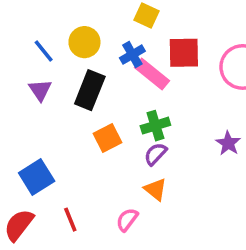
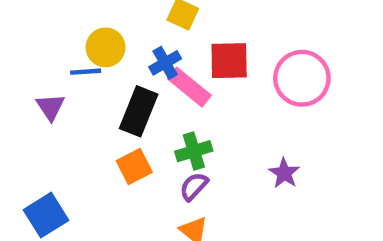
blue line: (44, 51) -> (86, 72), moved, turned -55
black rectangle: (90, 90) -> (139, 111), moved

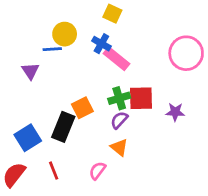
red square: (229, 61) -> (141, 98), moved
blue cross: (165, 63) -> (101, 44), turned -30
black rectangle: (139, 111) -> (63, 127), moved
purple star: (284, 173) -> (175, 112), turned -30

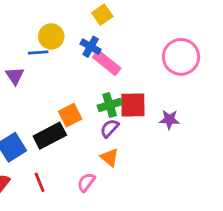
yellow square: (112, 14) -> (102, 15), turned 30
black rectangle: (63, 127) -> (50, 136), turned 40

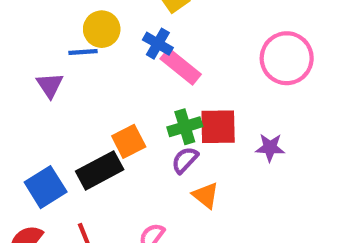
orange triangle: (110, 157) -> (206, 195), moved

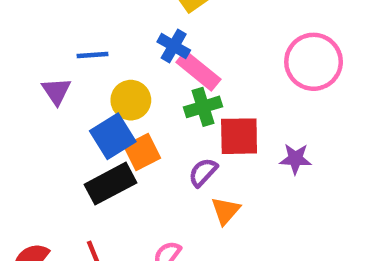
yellow circle: (102, 29) -> (131, 100), moved
green cross: (185, 127) -> (203, 107), moved
blue square: (46, 187) -> (113, 136), moved
orange triangle: (206, 195) -> (226, 211), turned 32

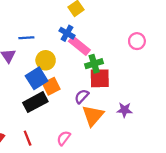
pink circle: (314, 62) -> (137, 41), size x0.6
green cross: (203, 107) -> (94, 64), moved
purple star: (295, 159) -> (125, 110), moved
orange triangle: (226, 211) -> (93, 116), size x1.5

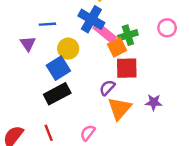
blue cross: (67, 33) -> (91, 19), size x1.5
green cross: (94, 64) -> (128, 35), moved
orange square: (51, 86) -> (117, 47), moved

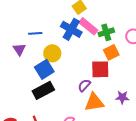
pink rectangle: (105, 33) -> (88, 26), moved
green cross: (128, 35) -> (106, 32), moved
orange square: (117, 47) -> (111, 52), moved
orange triangle: (119, 108) -> (94, 102), turned 40

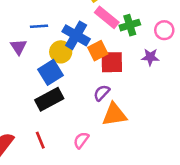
blue cross: (71, 29) -> (76, 35), moved
orange square: (111, 52) -> (98, 51), moved
red square: (100, 69) -> (112, 62), moved
purple star: (122, 97) -> (150, 57), moved

